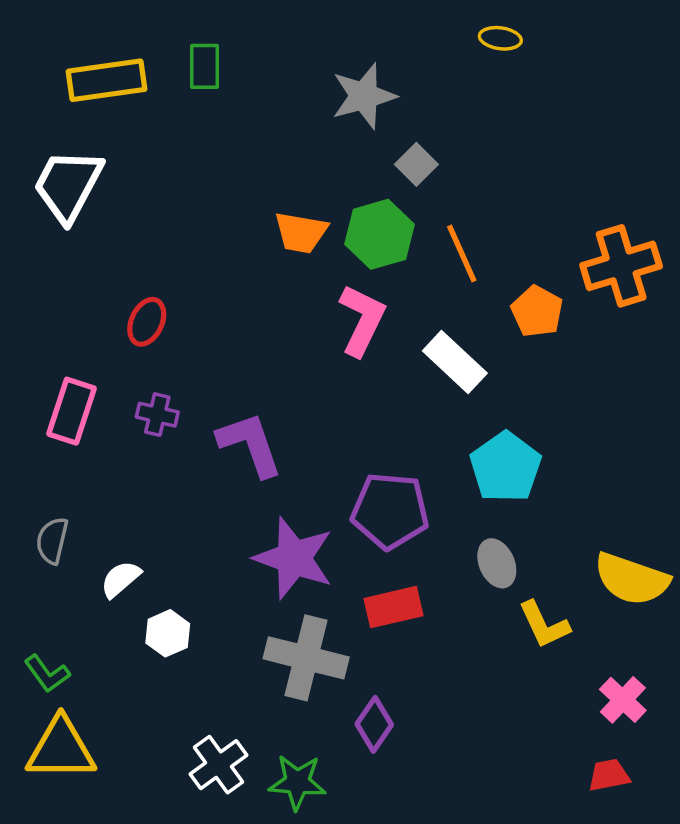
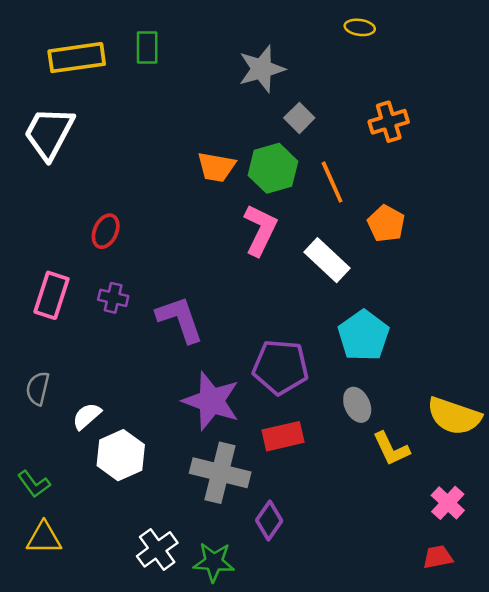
orange cross: (621, 266) -> (389, 122), moved, size x0.7
white hexagon: (168, 633) -> (121, 455), size x1.5
yellow triangle: (61, 749) -> (44, 538), size x0.7

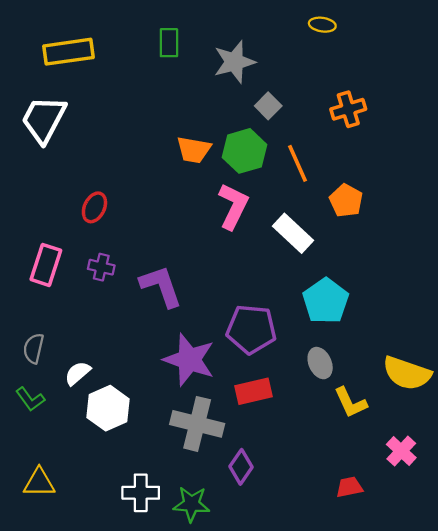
green rectangle: (147, 48) -> (169, 43), moved
green L-shape: (34, 484) -> (30, 399), moved
white cross: (157, 549) -> (141, 493), turned 36
red trapezoid: (438, 557) -> (349, 487), moved

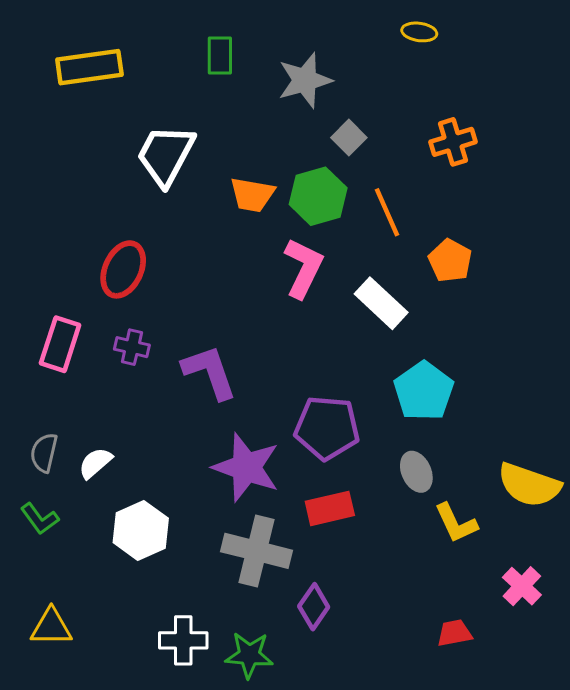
white trapezoid: (44, 119) -> (166, 155), moved
red ellipse: (94, 207) -> (123, 269), size x1.4
white semicircle: (78, 373) -> (95, 463), moved

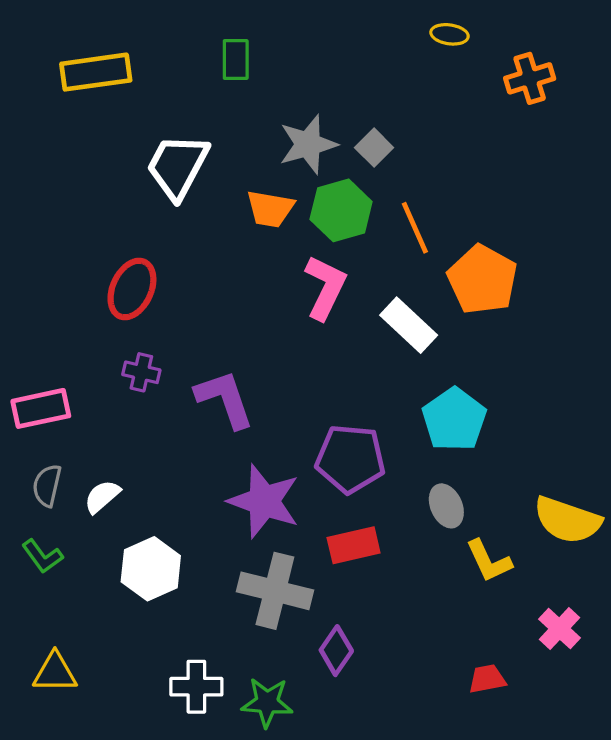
gray star: (305, 80) -> (308, 144), moved
orange cross: (453, 142) -> (530, 78), moved
orange pentagon: (450, 261) -> (482, 280), size x1.5
pink rectangle: (60, 344) -> (41, 408), moved, turned 60

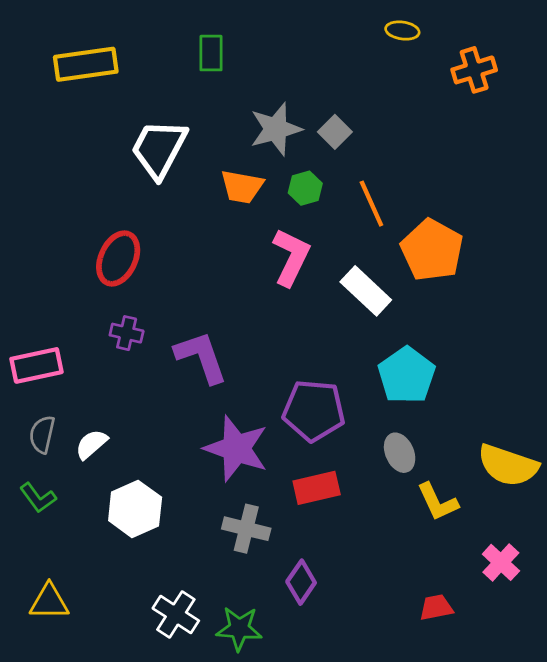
green hexagon: (341, 210) -> (305, 188), size x0.6
gray cross: (275, 591) -> (246, 529), size x0.7
white cross: (196, 687) -> (176, 615), turned 33

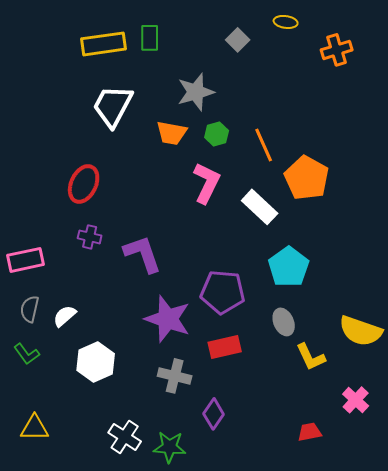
yellow rectangle: (86, 64) -> (104, 44), moved
gray square: (335, 132) -> (238, 40), moved

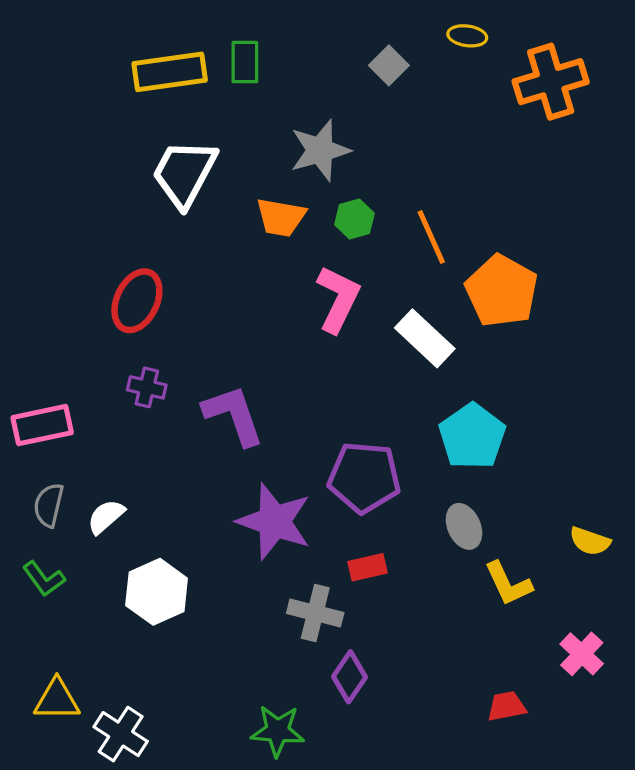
orange cross: (337, 50) -> (551, 82), size x1.4
yellow semicircle: (361, 331) -> (590, 541), size x0.6
red rectangle: (225, 347) -> (368, 567), size x0.7
gray cross: (175, 376) -> (315, 613), moved
white cross: (125, 437) -> (121, 734), moved

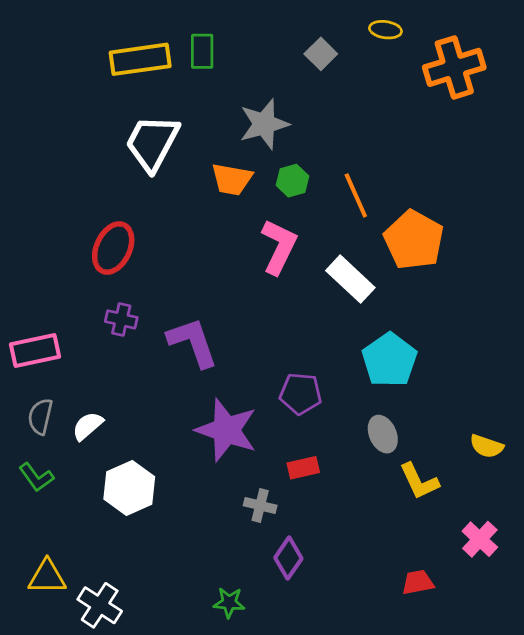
purple pentagon: (364, 477) -> (301, 394), size x0.7
gray cross: (315, 613) -> (260, 506), size x0.7
green star: (278, 731) -> (229, 603), size x0.7

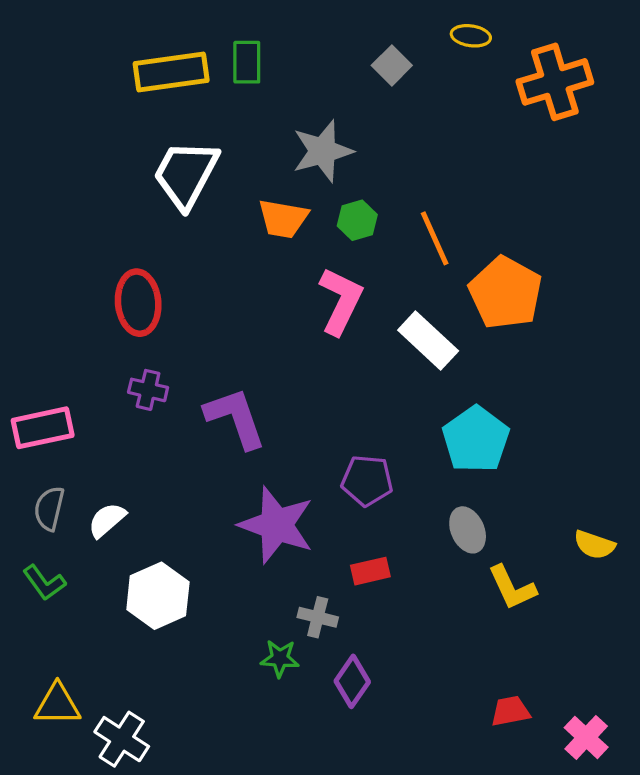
red ellipse: (113, 248) -> (138, 303), turned -30
pink cross: (480, 539) -> (586, 737), moved
green star: (229, 603) -> (280, 658), moved

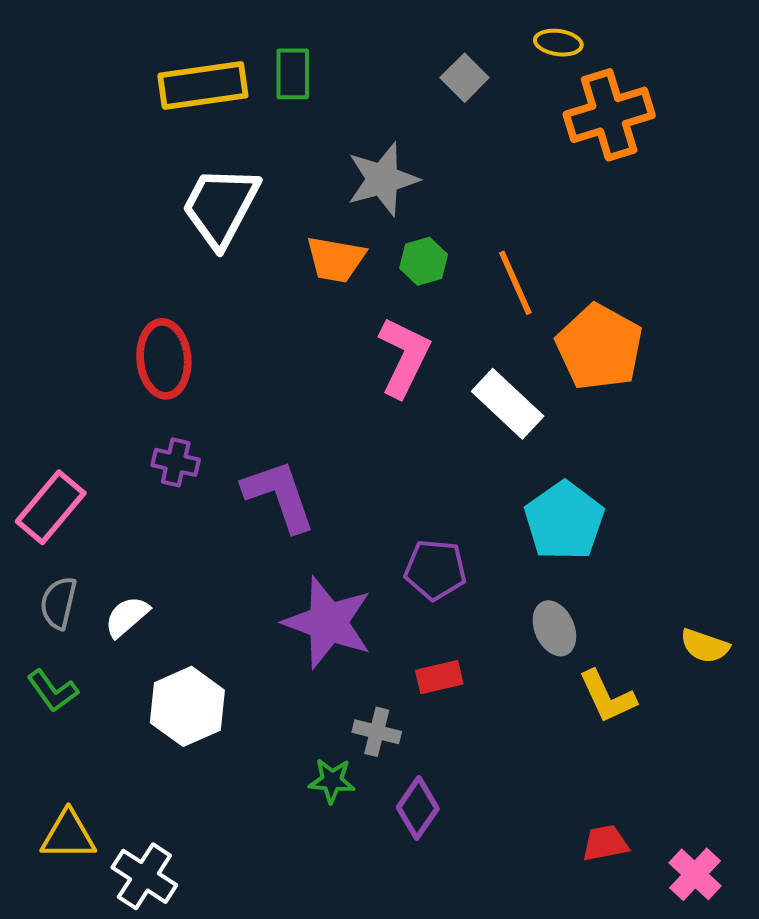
orange cross: (555, 82) -> (609, 115), moved
pink rectangle: (43, 428) -> (51, 507), turned -38

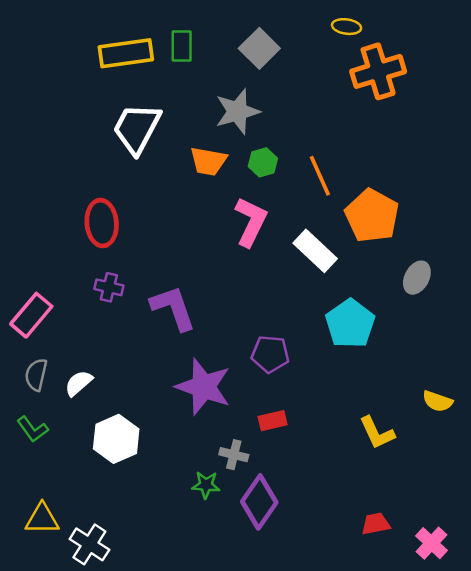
gray square: (465, 78) -> (259, 48), moved, size x1.4
gray ellipse: (554, 628) -> (417, 278), moved, turned 52
purple diamond: (418, 808) -> (259, 502), size x1.4

